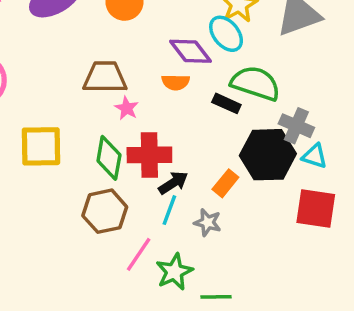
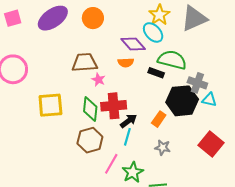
red square: (316, 209) -> (211, 144), moved, turned 35
gray star: (208, 223) -> (163, 147), moved

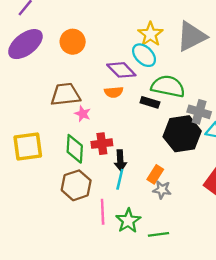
red cross: (114, 106) -> (102, 144), size x0.7
orange rectangle: (159, 119) -> (155, 174), moved
black arrow: (129, 121) -> (120, 161), turned 126
pink line: (111, 164) -> (103, 212), turned -30

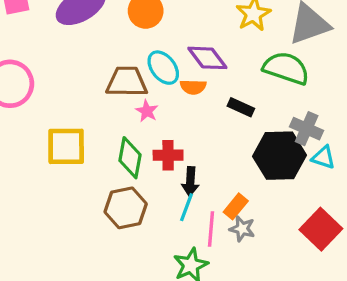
cyan ellipse: (144, 55) -> (163, 68), moved
green semicircle: (168, 86) -> (286, 68), moved
pink line: (103, 212) -> (211, 229), moved

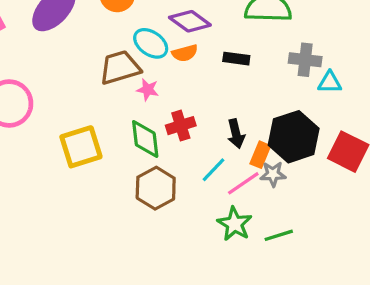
black hexagon: (279, 156) -> (294, 137), moved
black arrow: (190, 182) -> (236, 134), moved
cyan line: (186, 207) -> (213, 170), turned 40
pink line: (211, 229) -> (243, 183), turned 68

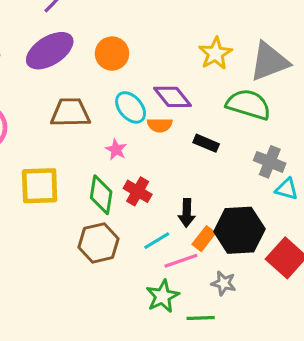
brown trapezoid: (120, 68) -> (70, 113), moved
red cross: (181, 126) -> (138, 191), turned 32
gray star: (273, 174) -> (224, 283), moved

